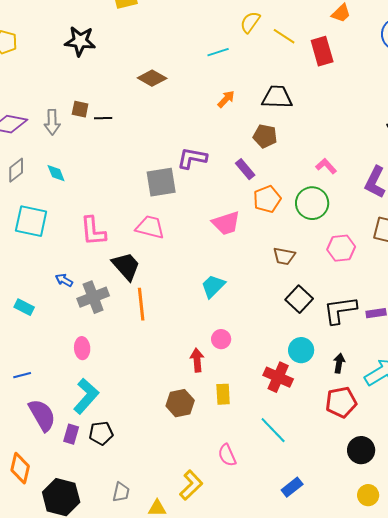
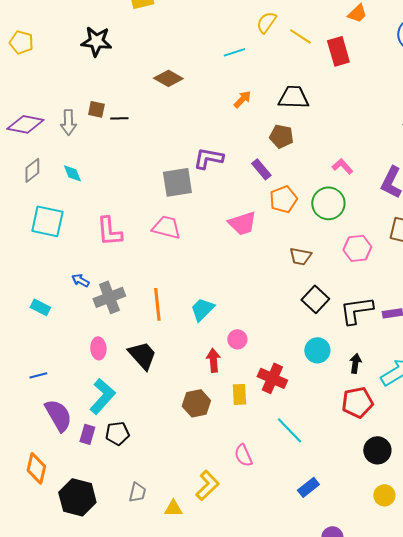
black trapezoid: (126, 266) -> (142, 355), moved
cyan trapezoid: (213, 286) -> (202, 309), moved
red cross: (278, 377) -> (272, 378), moved

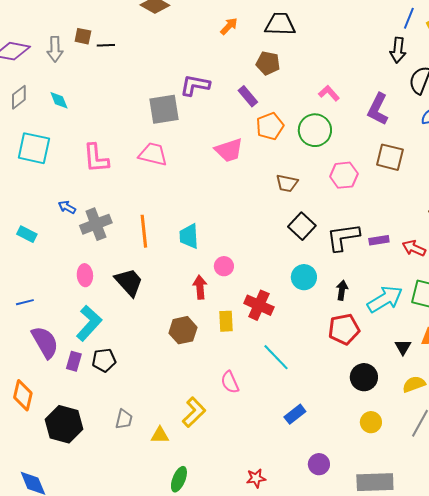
cyan trapezoid: (202, 309) -> (189, 236), turned -48

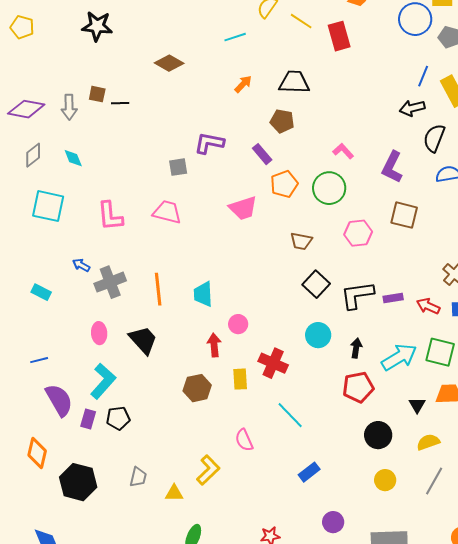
black arrow: (398, 50) -> (412, 108), turned 70
gray square: (164, 109) -> (178, 167), size x0.6

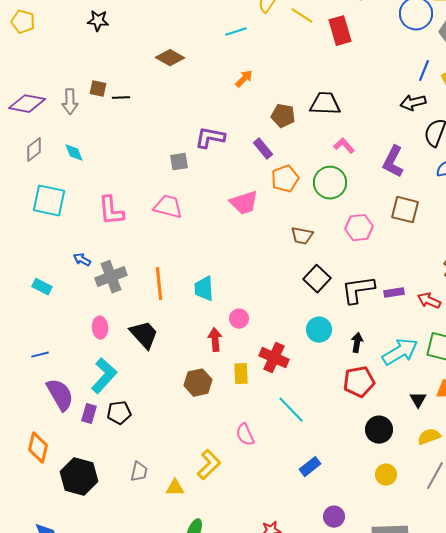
black star: (97, 26) -> (98, 21), size x0.7
black trapezoid: (294, 82) -> (325, 104), moved

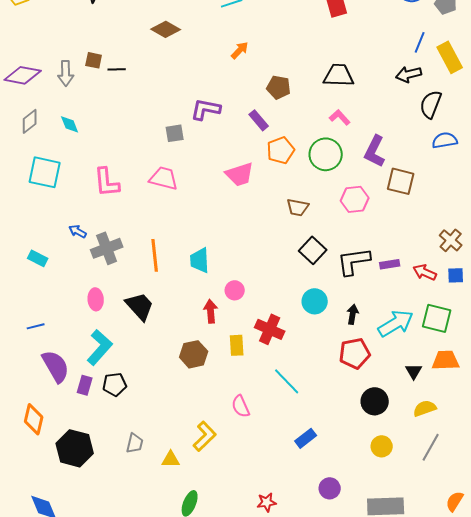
black trapezoid: (325, 104) -> (339, 75), moved
purple L-shape: (393, 162) -> (375, 151), moved

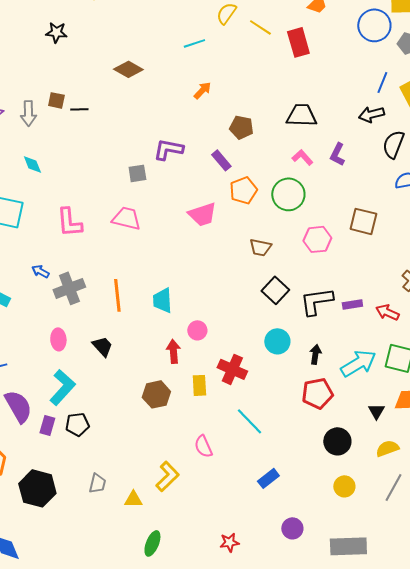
purple L-shape: (375, 151) -> (337, 154), moved, size x0.7
black trapezoid: (140, 306) -> (102, 346), size x0.7

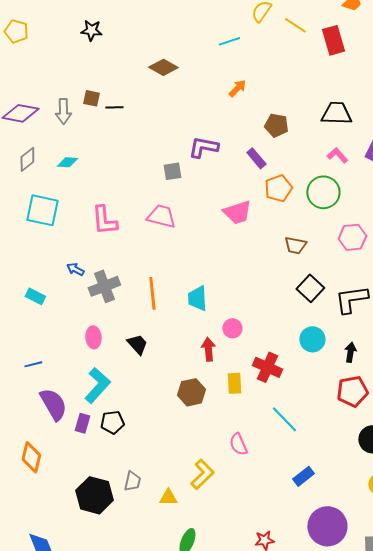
cyan diamond: (32, 164) -> (67, 162), turned -65
black hexagon: (37, 488) -> (94, 495), moved
purple circle: (292, 528) -> (327, 526), size x1.8

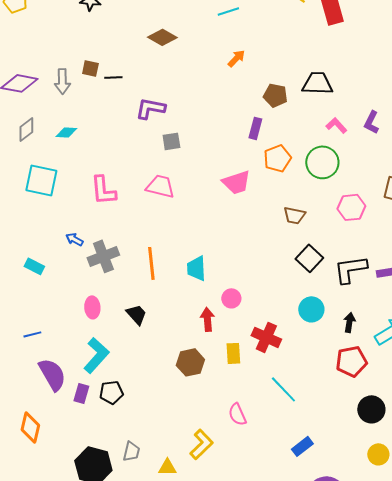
black trapezoid: (336, 113) -> (317, 83), moved
purple L-shape: (203, 147) -> (150, 108), moved
purple rectangle: (256, 158) -> (255, 128), turned 55

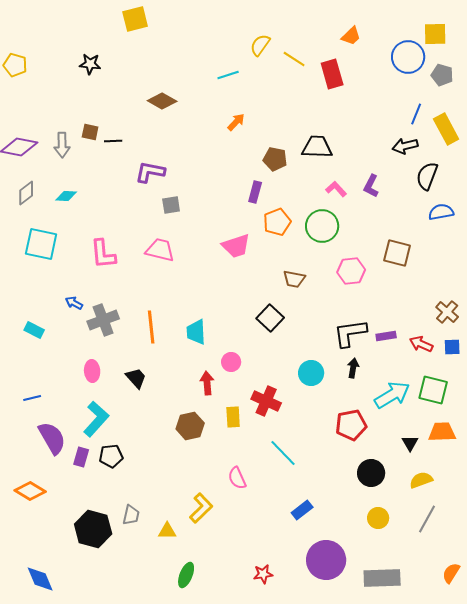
black square: (309, 258) -> (270, 318), moved
black arrow: (349, 322) -> (353, 368), moved
orange diamond: (30, 427) -> (30, 491), turned -72

